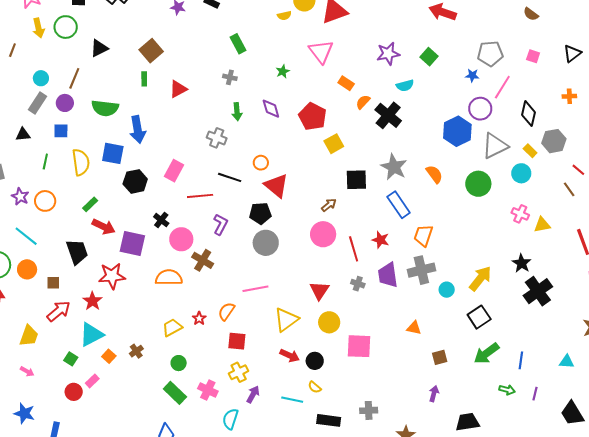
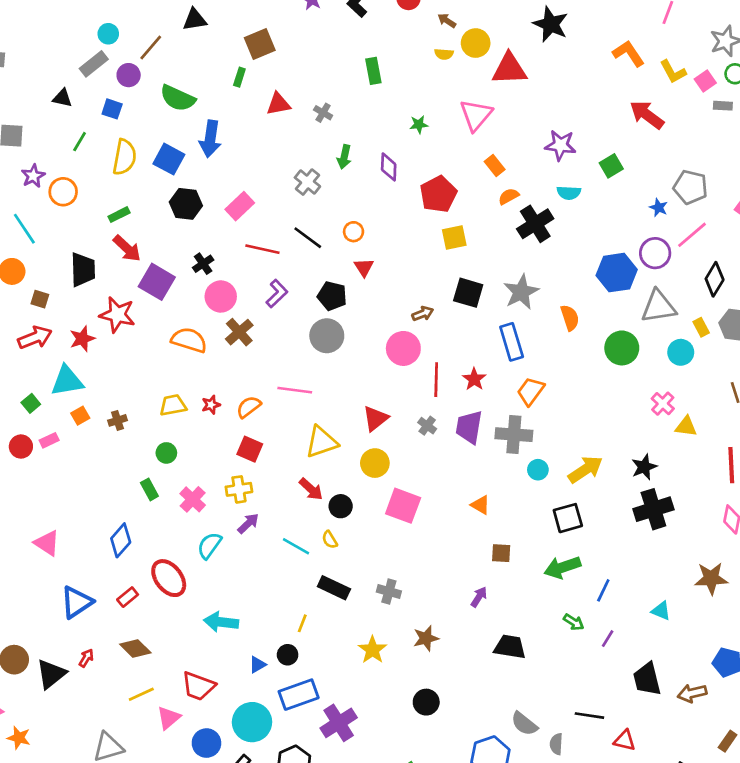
gray cross: (230, 77) -> (323, 113), moved
red triangle: (276, 186) -> (364, 267), size x0.6
green rectangle: (175, 393) -> (149, 489), size x0.7

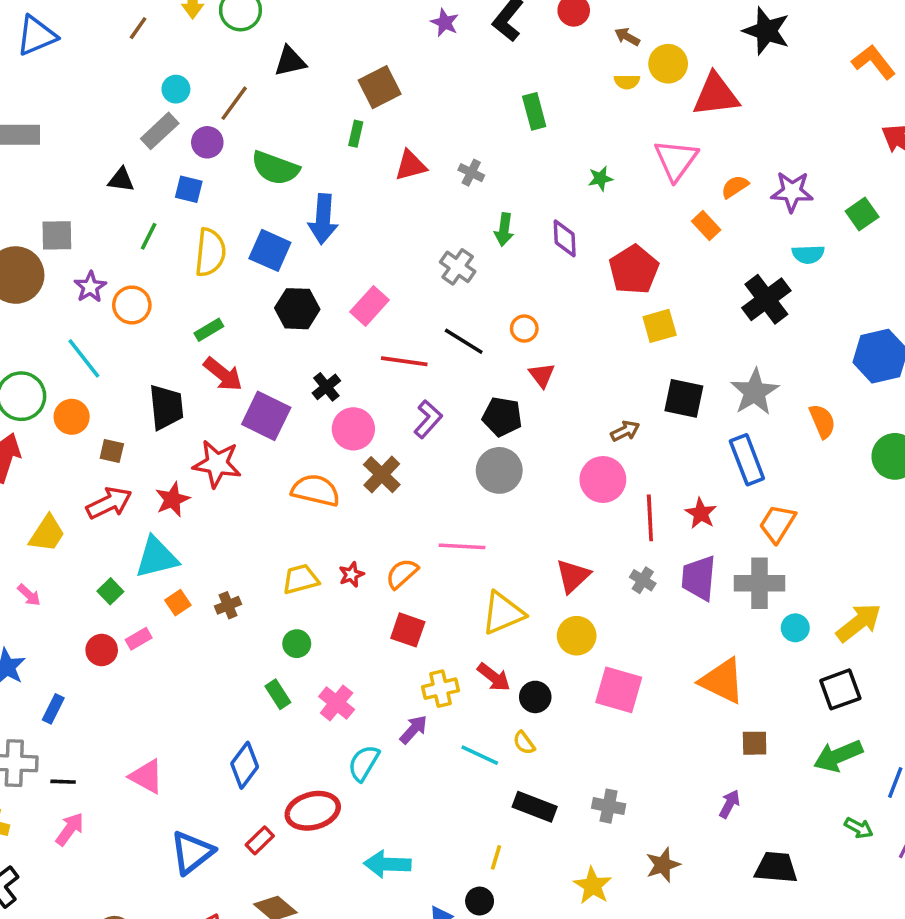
orange semicircle: (509, 196) -> (735, 187), moved
yellow cross: (239, 489) -> (441, 689), moved
orange triangle: (481, 505) -> (722, 681), size x1.8
red ellipse: (169, 578) -> (313, 811), turned -63

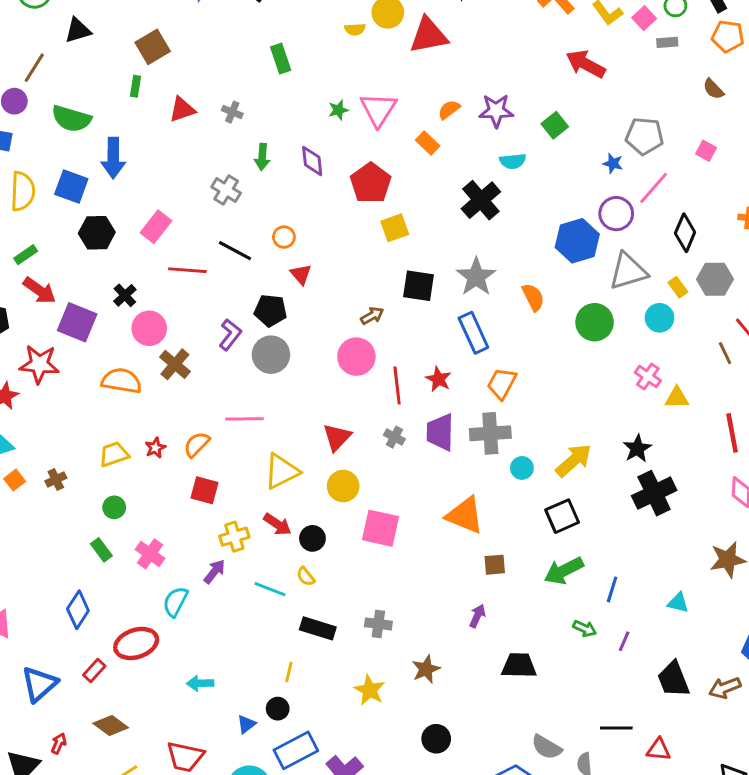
pink triangle: (676, 160) -> (378, 109), moved
purple L-shape: (428, 419) -> (230, 335), moved
cyan arrow: (387, 864) -> (200, 683), size x0.7

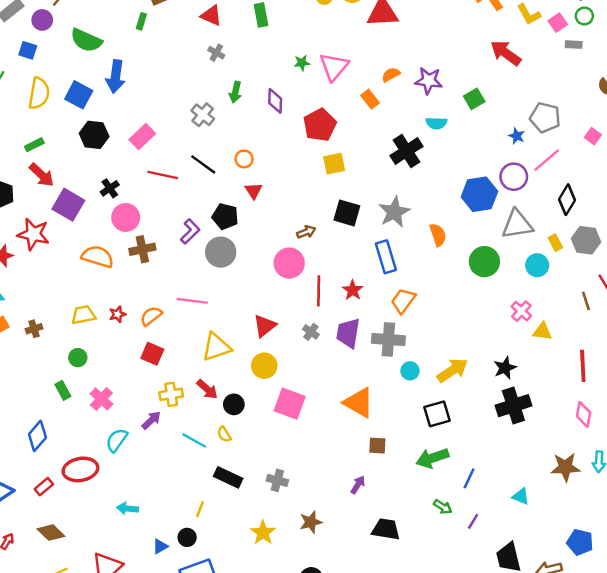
red triangle: (182, 109) -> (211, 16), moved, turned 35
brown cross: (175, 364) -> (142, 249), turned 30

